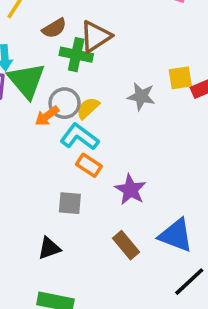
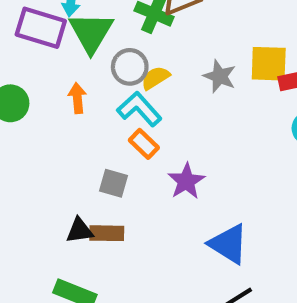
yellow square: (180, 78) -> (269, 64), size x1.4
orange arrow: (47, 116) -> (77, 98), moved, turned 110
brown rectangle: (126, 245) -> (107, 233), moved, turned -60

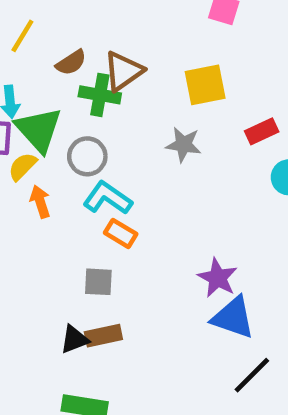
yellow square: (269, 64) -> (205, 85), moved
yellow semicircle: (155, 78) -> (23, 166), moved
purple star: (186, 181) -> (218, 278), moved

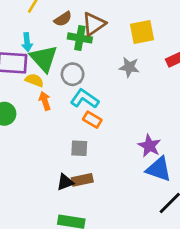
yellow semicircle: (23, 166) -> (34, 80), turned 66

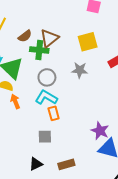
gray circle: (73, 74) -> (47, 77), moved
orange rectangle: (92, 120) -> (54, 113), turned 48
brown rectangle: (82, 180) -> (66, 164), moved

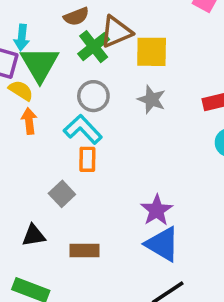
yellow square: (88, 42) -> (152, 52), moved
green cross: (39, 50) -> (94, 47), turned 30
gray square: (45, 137) -> (62, 194), turned 32

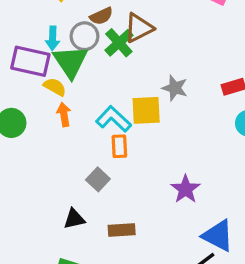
yellow square: (152, 52) -> (146, 110), moved
gray circle: (93, 96) -> (85, 36), moved
blue triangle: (162, 244) -> (218, 236), moved

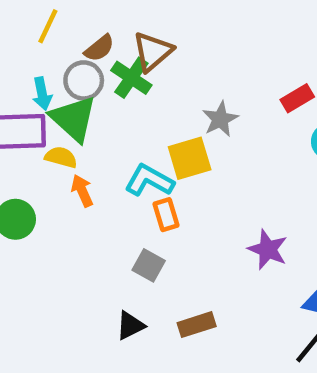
gray star: (175, 88) -> (220, 119), turned -30

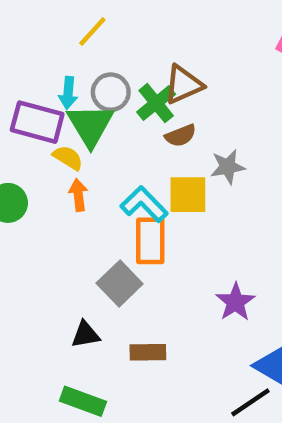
brown semicircle: (99, 48) -> (181, 136), moved
orange rectangle: (166, 215) -> (150, 241), size x1.5
gray square: (149, 265) -> (120, 283), size x1.4

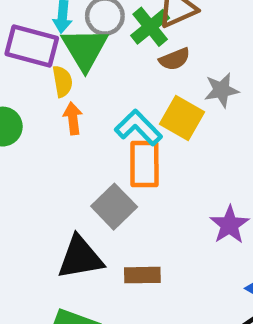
yellow semicircle: (68, 158) -> (62, 81), turned 48
yellow square: (188, 195) -> (182, 118), turned 30
black triangle: (86, 335) -> (80, 258), size x1.6

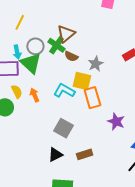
brown semicircle: (175, 59) -> (71, 56), turned 64
yellow semicircle: (62, 81) -> (17, 92), moved
orange rectangle: (144, 164) -> (92, 98), moved
black triangle: (80, 258) -> (55, 155), size x0.7

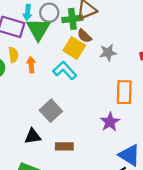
green cross: (57, 45) -> (72, 19), turned 30
yellow square: (82, 81) -> (74, 48), moved
orange rectangle: (92, 98) -> (124, 92), moved

